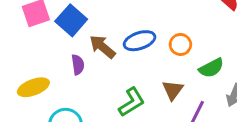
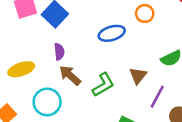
orange circle: (180, 44) -> (145, 13), moved
brown arrow: (102, 47) -> (70, 75), moved

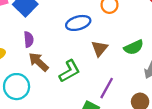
brown triangle: (138, 76) -> (100, 48), moved
purple line: (157, 97) -> (107, 88), moved

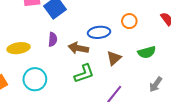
green semicircle: (134, 47) -> (147, 52), moved
brown arrow: (38, 62) -> (78, 48), moved, turned -42

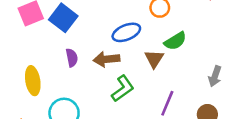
yellow ellipse: (19, 48) -> (33, 81), turned -75
green semicircle: (147, 52) -> (175, 41), moved

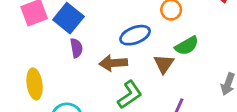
purple semicircle: (72, 58) -> (76, 48), moved

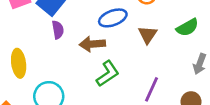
green semicircle: (187, 46) -> (187, 27), moved
brown triangle: (164, 64) -> (148, 35), moved

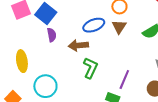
brown triangle: (148, 35) -> (119, 27), moved
green L-shape: (108, 74) -> (90, 68), turned -30

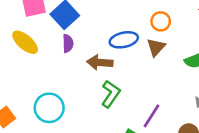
yellow ellipse: (22, 61) -> (25, 42), moved, turned -50

